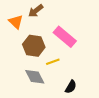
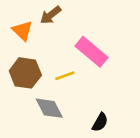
brown hexagon: (34, 46) -> (25, 73), moved
yellow line: (53, 62) -> (65, 76), moved

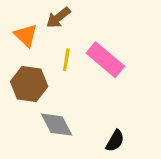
yellow line: (65, 76) -> (66, 60), moved, turned -60

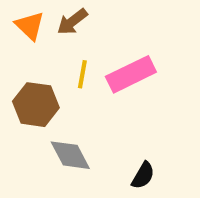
orange triangle: (26, 35) -> (30, 26), moved
pink rectangle: (105, 60) -> (131, 74), turned -66

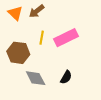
black semicircle: (143, 175) -> (66, 77), moved

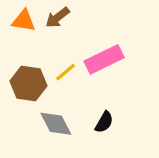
orange triangle: (15, 13) -> (24, 21), turned -35
yellow line: (42, 38) -> (65, 72), moved, turned 40

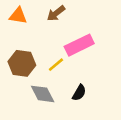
brown arrow: (57, 17) -> (56, 13), moved
yellow line: (65, 72) -> (56, 65), moved

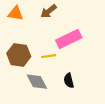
yellow line: (56, 65) -> (49, 56), turned 32
black semicircle: (79, 93) -> (69, 81), turned 136

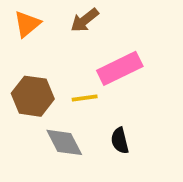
orange triangle: (16, 13) -> (27, 24), turned -49

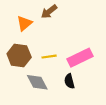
orange triangle: (27, 24) -> (24, 23), moved
pink rectangle: (120, 68) -> (80, 58), moved

